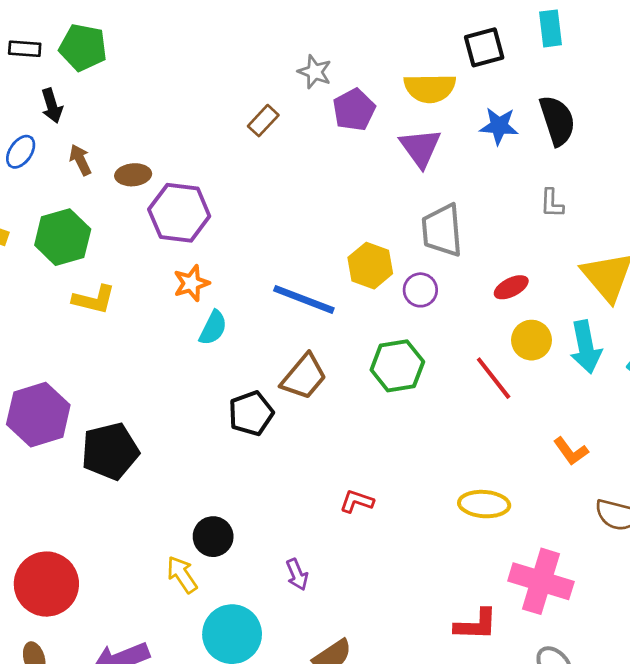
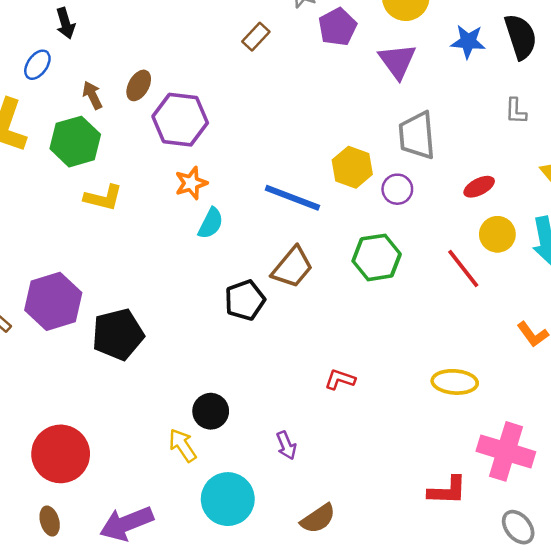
brown arrow: (80, 160) -> (92, 95), moved
brown ellipse: (133, 175) -> (139, 85), turned -56

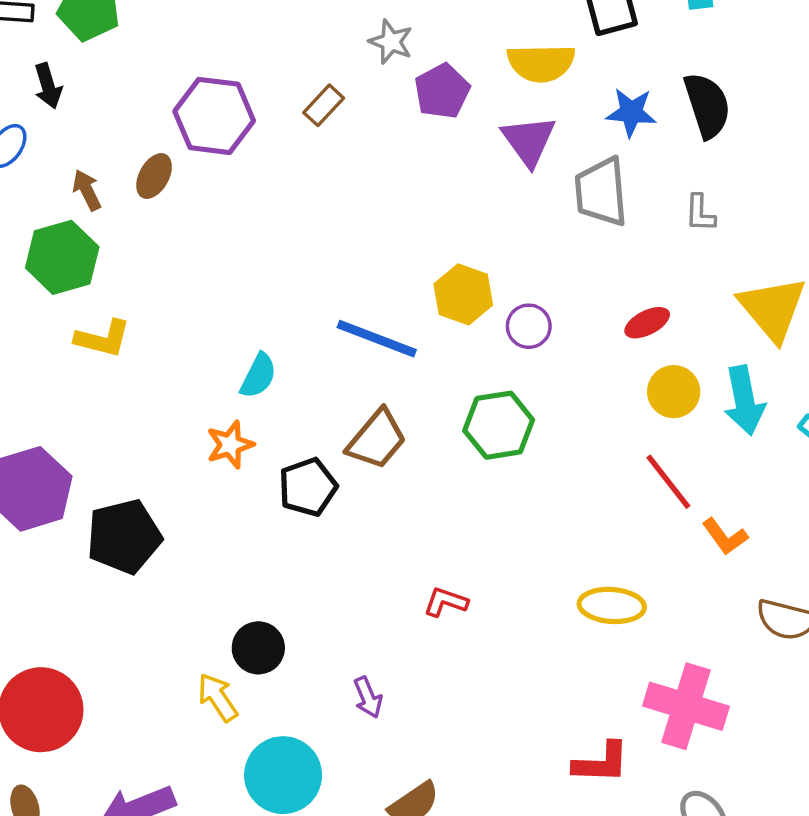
purple hexagon: (180, 120) -> (214, 116), moved
gray trapezoid: (417, 135) -> (601, 192), moved
orange star: (191, 183) -> (230, 445), moved
red line: (463, 268) -> (668, 482), moved

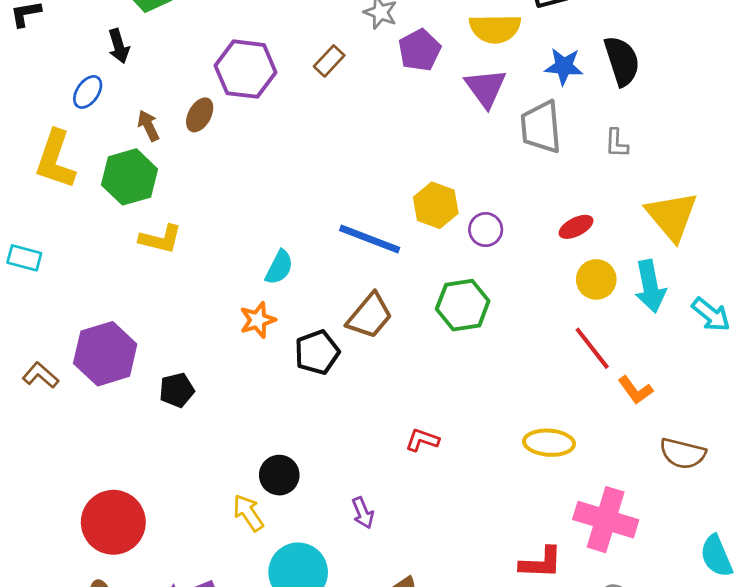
black pentagon: (124, 537) -> (177, 390), size x0.6

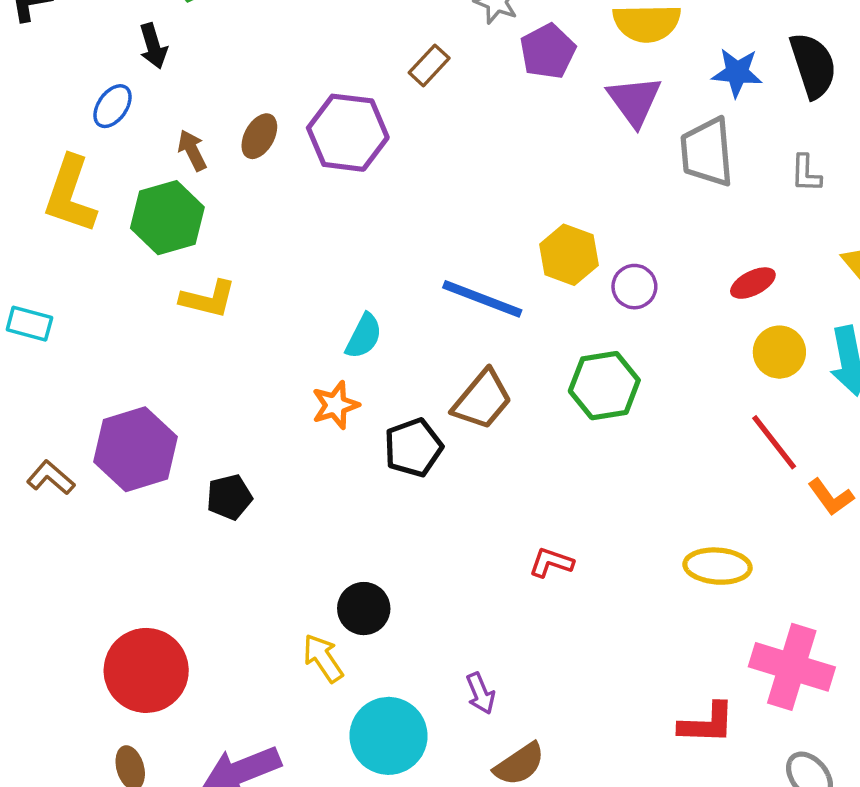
purple hexagon: (246, 69) -> (348, 133), moved
purple arrow: (363, 513) -> (480, 693), moved

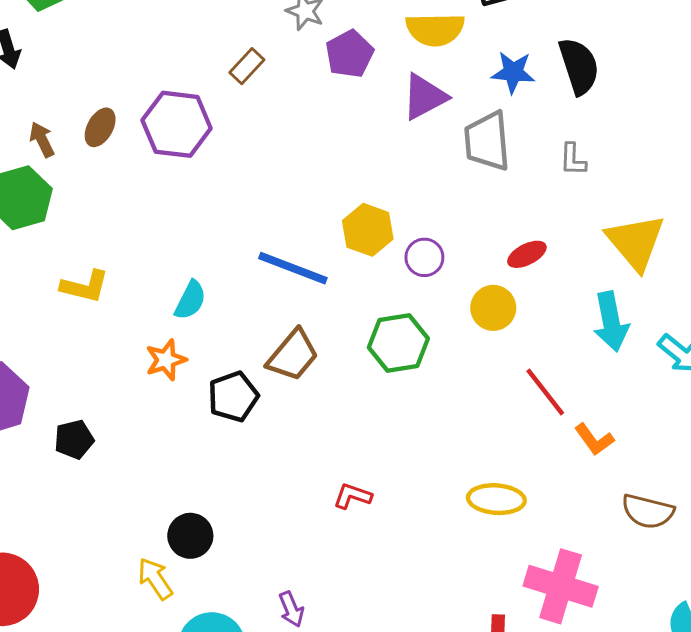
purple triangle: (634, 101) -> (424, 97), turned 38
yellow L-shape: (208, 299) -> (85, 286), moved
yellow circle: (779, 352) -> (493, 308), moved

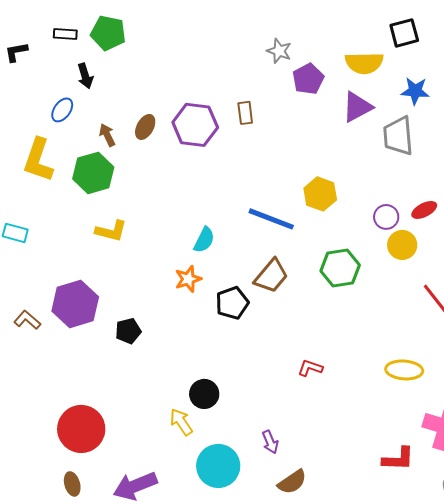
brown rectangle: (247, 66) -> (245, 113), moved, turned -50
purple circle: (424, 257) -> (386, 217), moved
yellow L-shape: (85, 286) -> (111, 231), moved

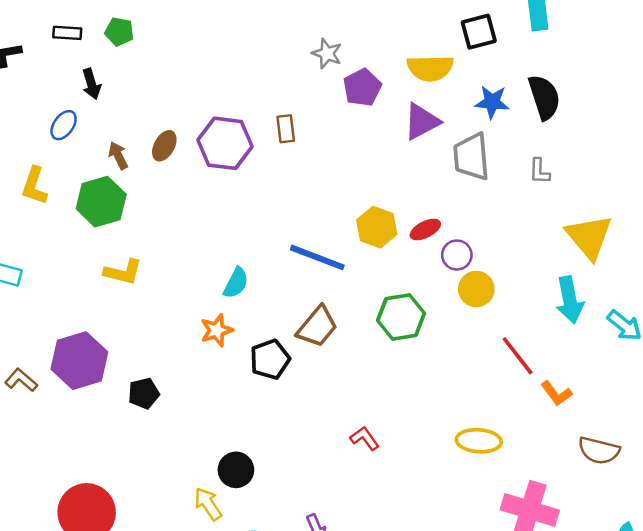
green pentagon: (108, 33) -> (119, 32), size x0.7
yellow L-shape: (38, 160) -> (34, 186), size x0.7
red ellipse: (424, 210) -> (425, 230), moved
red L-shape: (310, 368) -> (365, 438), turned 35

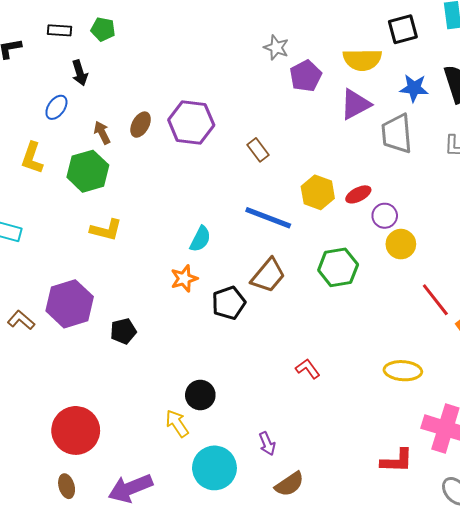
brown rectangle: (286, 129) -> (258, 150), moved, turned -30

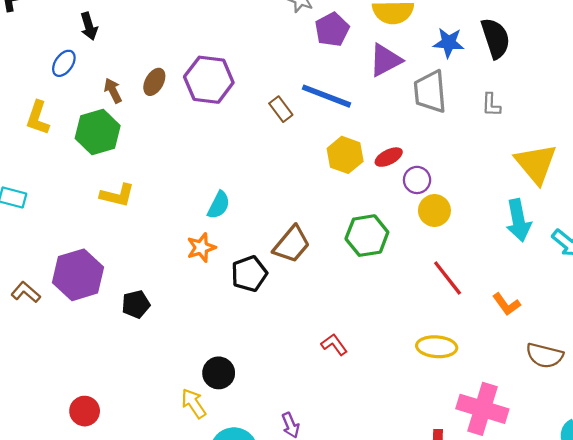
blue line: (268, 218) -> (327, 96), moved
red line: (435, 300) -> (448, 278), moved
red circle: (76, 430) -> (85, 411), size x0.6

